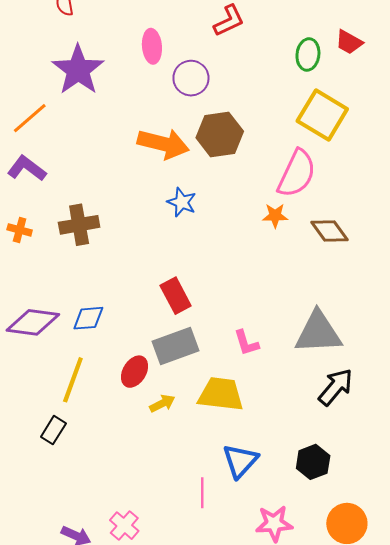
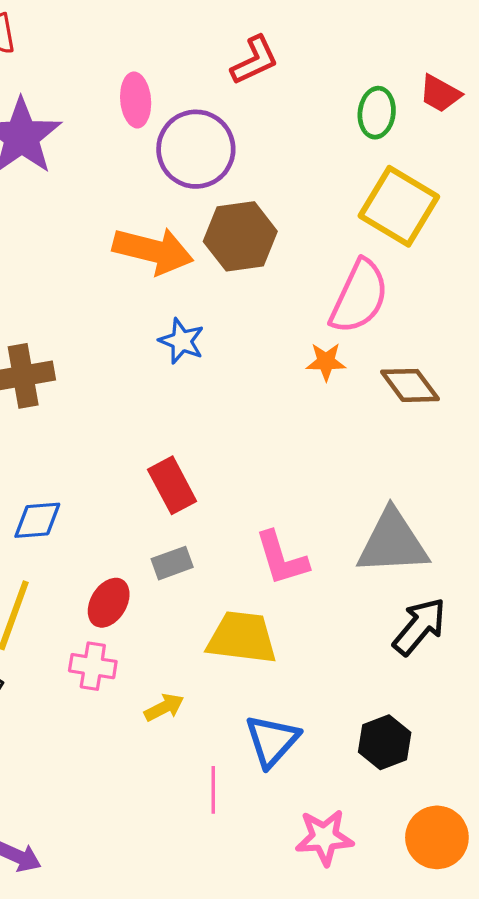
purple circle: (191, 78) -> (196, 149), size x1.4
pink L-shape: (246, 343) -> (282, 558), size x1.4
gray rectangle: (176, 346) -> (172, 563), size x0.6
yellow arrow: (162, 403) -> (164, 707), moved
pink cross: (124, 526) -> (93, 666), moved, turned -32

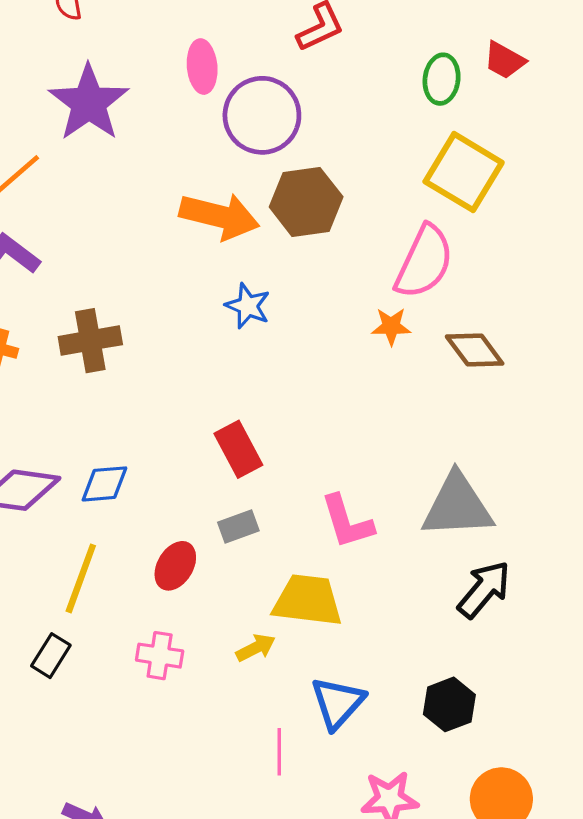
pink cross: (93, 666) -> (160, 656), moved
yellow arrow: (164, 707) -> (256, 648), moved

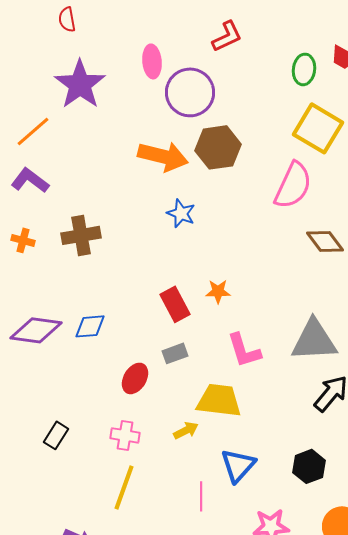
orange star: (391, 326) -> (218, 291), moved
yellow line: (81, 578) -> (124, 487), moved

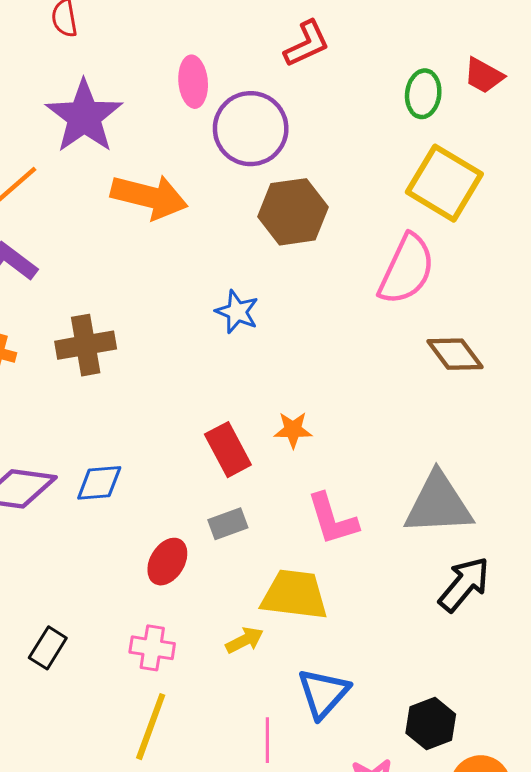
orange arrow: (163, 156) -> (149, 197), moved
black hexagon: (309, 466) -> (431, 724), moved

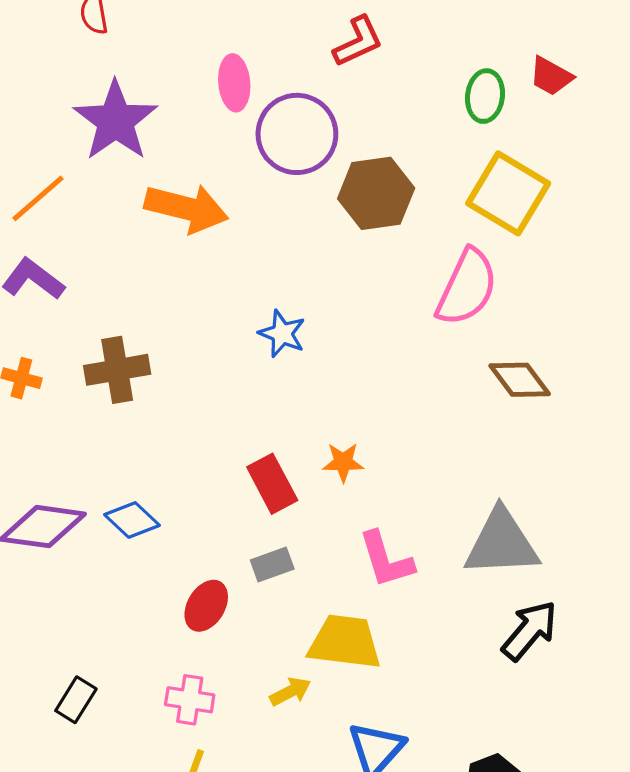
brown hexagon: (293, 212) -> (376, 193), moved
blue diamond: (99, 483) -> (132, 520), turned 48

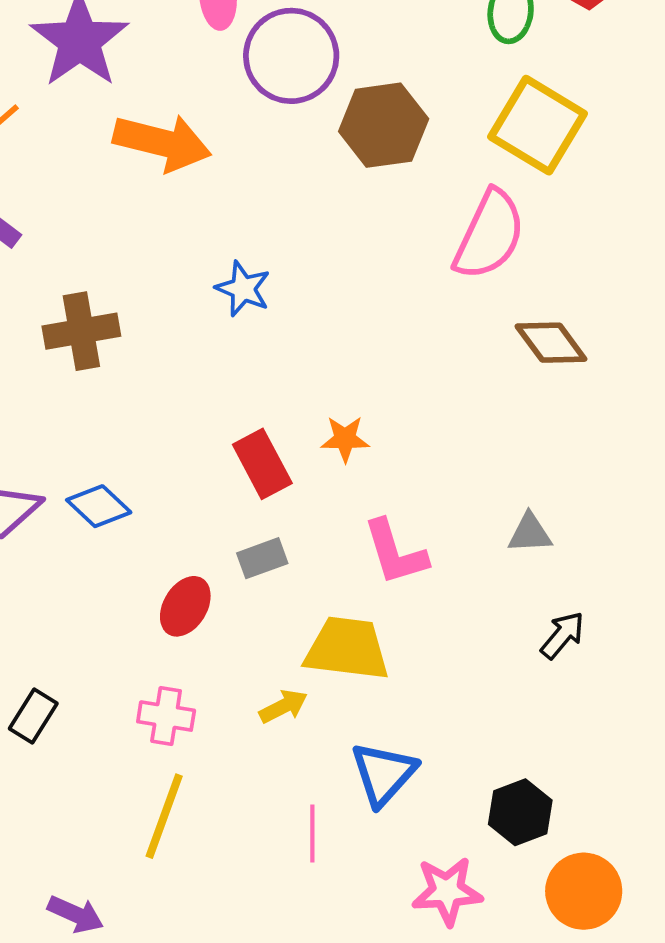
blue star: (282, 334) -> (243, 289), moved
gray triangle: (501, 543) -> (530, 533), size x0.5
black arrow: (530, 630) -> (563, 635), size x0.7

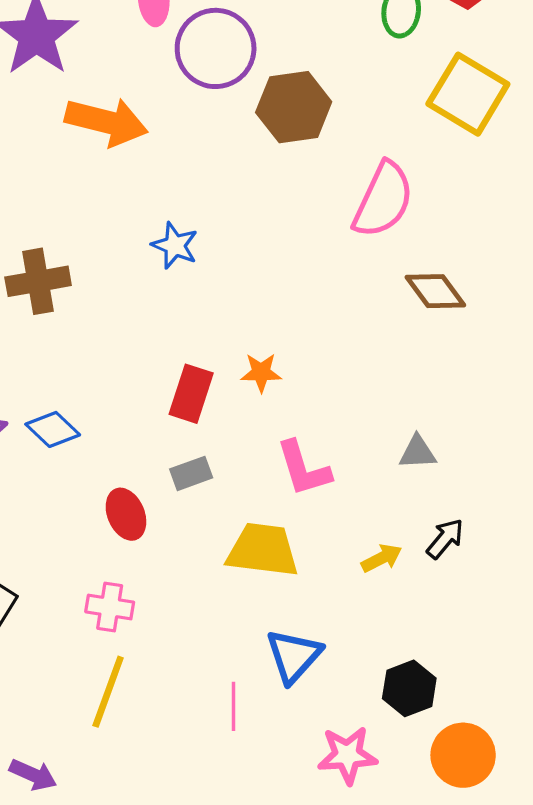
yellow square: (538, 125) -> (468, 94), moved
red rectangle: (262, 464) -> (191, 394), turned 46
red ellipse: (185, 606) -> (126, 514), turned -54
yellow arrow: (283, 706) -> (382, 558), moved

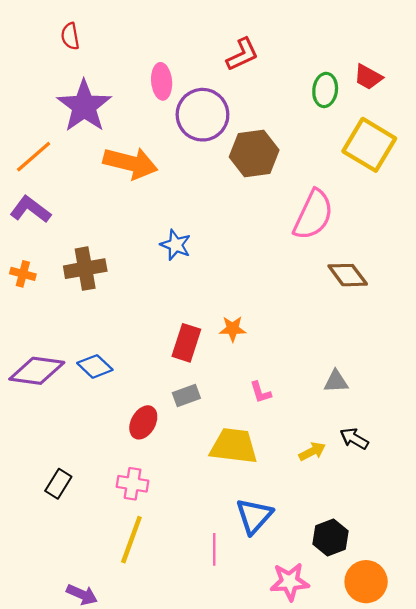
pink L-shape: (303, 469) -> (261, 392), size x0.6
red ellipse: (126, 514) -> (143, 422), turned 52
black arrow: (445, 539) -> (354, 439), turned -100

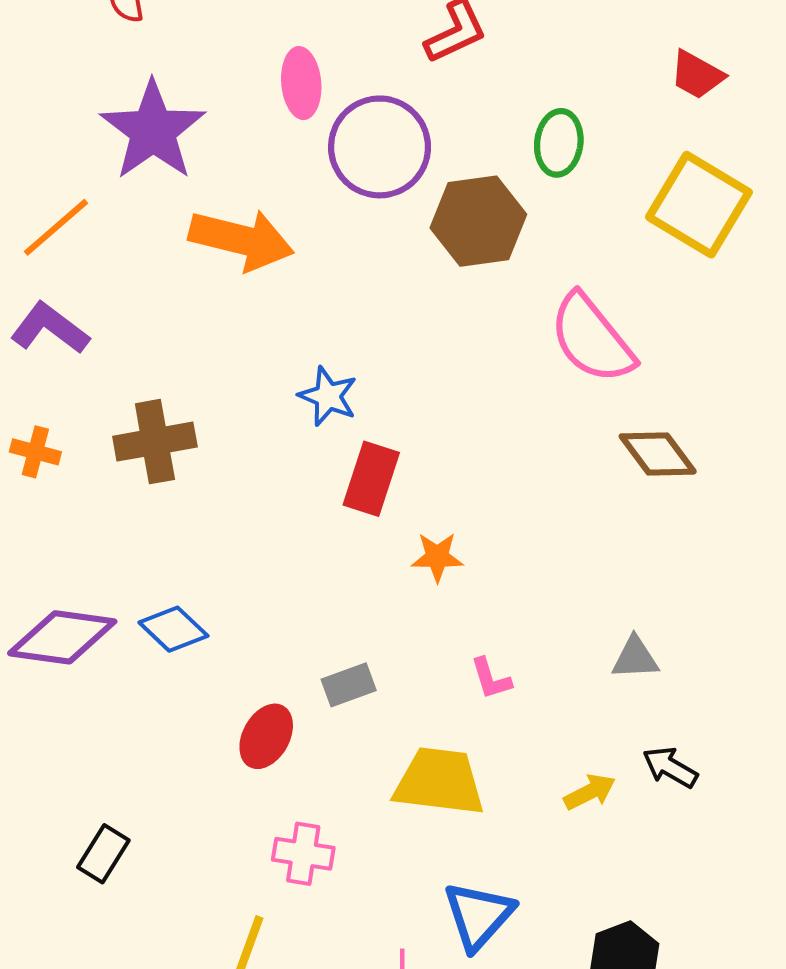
green ellipse: (325, 90) -> (559, 143), moved
pink semicircle: (313, 215) -> (592, 339), turned 116
red rectangle: (186, 343) -> (371, 479), moved
pink cross: (133, 484) -> (303, 854), moved

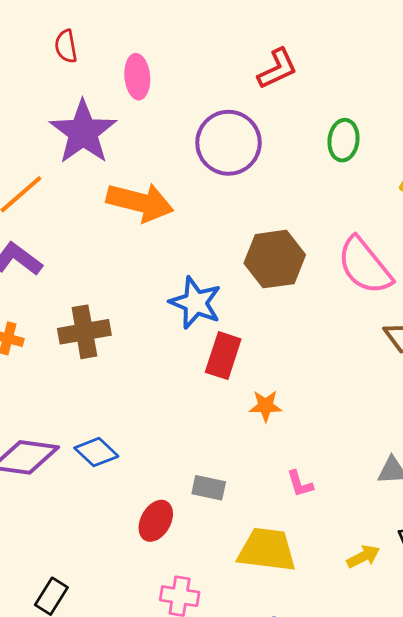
pink ellipse: (301, 83) -> (137, 77), moved
brown hexagon: (478, 221) -> (275, 259), moved
blue star: (328, 396) -> (195, 303), size x1.4
gray rectangle: (349, 685) -> (209, 488), turned 32

